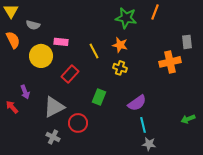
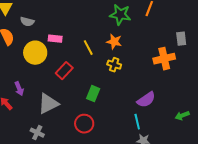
purple semicircle: (137, 103) -> (146, 100), moved
red circle: (78, 123) -> (84, 124), moved
gray cross: (53, 137) -> (37, 133), moved

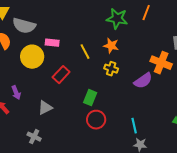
gray semicircle: (27, 22) -> (24, 26), size x1.6
orange cross: (164, 59) -> (161, 63), turned 35
purple semicircle: (146, 100) -> (143, 81), moved
gray triangle: (48, 104) -> (45, 108), size x0.7
red circle: (84, 124) -> (96, 120), moved

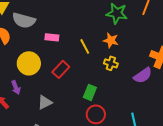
yellow circle: (32, 57) -> (29, 63), moved

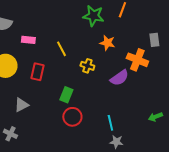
orange star: (111, 40) -> (107, 43), moved
red rectangle: (61, 69) -> (37, 72), turned -30

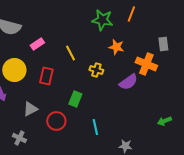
pink rectangle: (28, 40) -> (37, 44), turned -40
red circle: (72, 117) -> (56, 121), moved
cyan line: (110, 123) -> (95, 127), moved

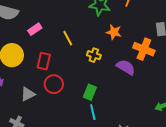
purple semicircle: (128, 82) -> (126, 67), turned -114
green rectangle: (75, 99) -> (90, 92), moved
red circle: (56, 121) -> (54, 84), moved

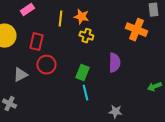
orange star: (114, 32) -> (81, 17), moved
yellow line: (68, 38) -> (60, 19), turned 35
purple semicircle: (126, 67) -> (114, 63), moved, turned 60

